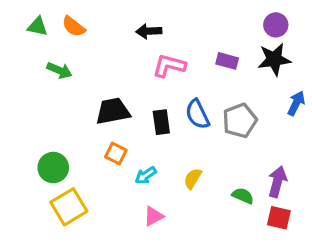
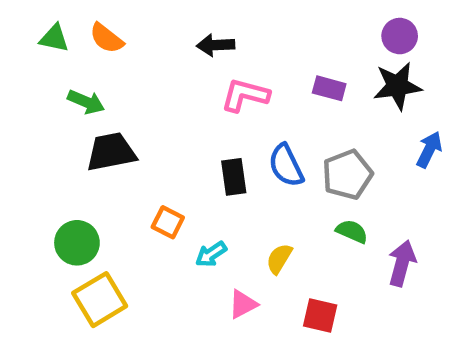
black trapezoid: (113, 111) -> (111, 152), moved
green semicircle: (243, 196) -> (352, 231), moved
pink triangle: (154, 216) -> (243, 304), moved
red square: (279, 218) -> (320, 315), moved

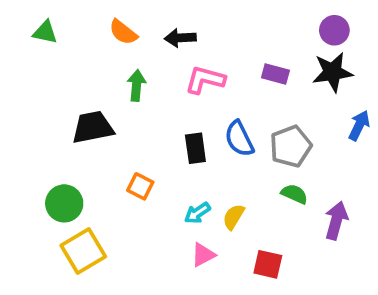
orange semicircle: (106, 38) -> (123, 32), moved
green arrow: (86, 102) -> (137, 85), moved, turned -108
cyan arrow: (211, 254) -> (197, 213), moved

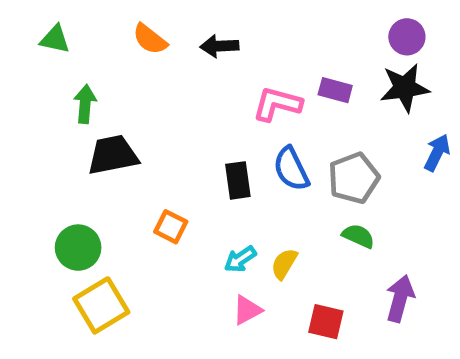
pink L-shape: (205, 80) -> (277, 104), moved
green arrow: (137, 85) -> (85, 104), moved
purple arrow: (336, 221) -> (400, 299), moved

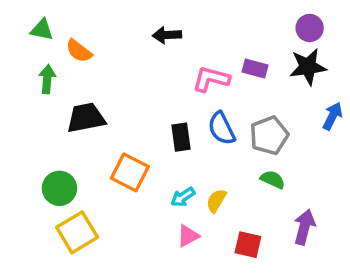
orange semicircle: (150, 39) -> (79, 51), moved
green arrow: (85, 104) -> (47, 79), moved
orange square: (171, 227) -> (130, 172), size x1.5

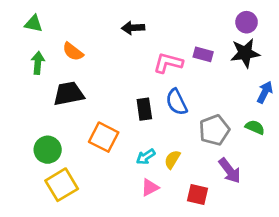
orange semicircle: (79, 51) -> (73, 52), moved
gray pentagon: (269, 135) -> (214, 130), moved
green semicircle: (273, 179) -> (255, 127), moved
purple arrow: (304, 227) -> (230, 171), moved, turned 128

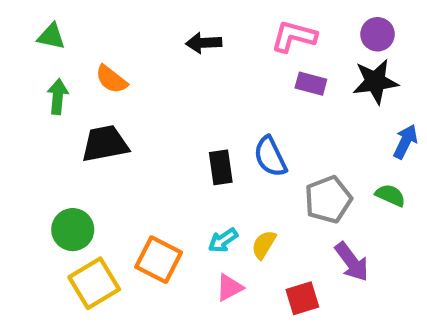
pink L-shape: (168, 63) -> (294, 36), moved
orange square: (104, 137) -> (159, 260), moved
red square: (198, 194) -> (302, 298), turned -30

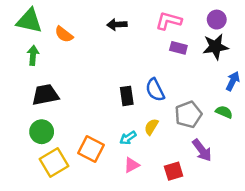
green triangle: (51, 36) -> (29, 21), size x1.6
orange semicircle: (111, 79) -> (64, 34), moved
black trapezoid: (105, 144) -> (45, 95), moved
yellow semicircle: (264, 245) -> (151, 127), moved

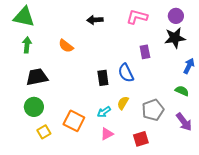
orange semicircle: (64, 34) -> (66, 46), moved
purple rectangle: (178, 48) -> (145, 52), moved, turned 64
gray pentagon: (188, 114) -> (153, 110), moved
purple arrow: (202, 150) -> (184, 122), moved
yellow square: (54, 163) -> (44, 132), size x0.6

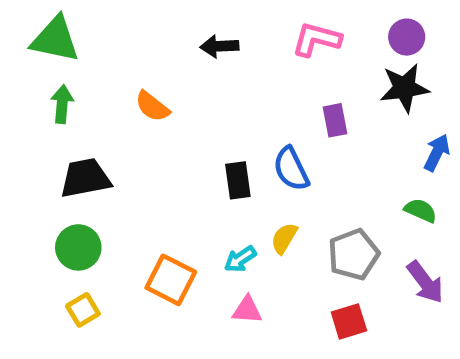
yellow square: (44, 132) -> (83, 310), moved
pink triangle: (107, 134) -> (247, 310), turned 32
red square: (141, 139) -> (349, 321), moved

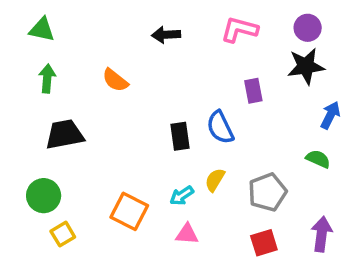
green triangle: (55, 39) -> (42, 30), size x0.7
green circle: (78, 247) -> (44, 196), moved
purple arrow: (425, 282) -> (322, 234), moved, turned -136

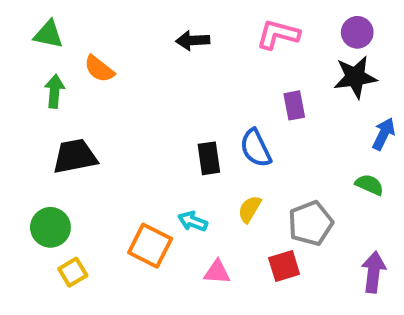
orange semicircle: (115, 80) -> (99, 69), moved
cyan arrow: (182, 196) -> (193, 221), moved, turned 55
red square: (264, 243) -> (284, 266), moved

